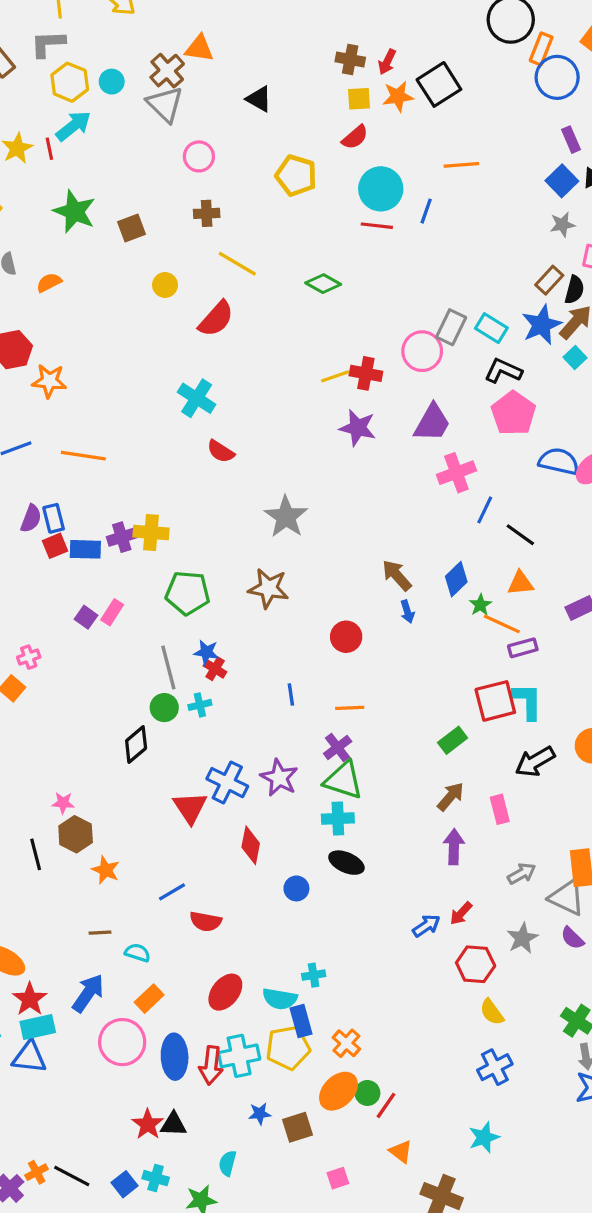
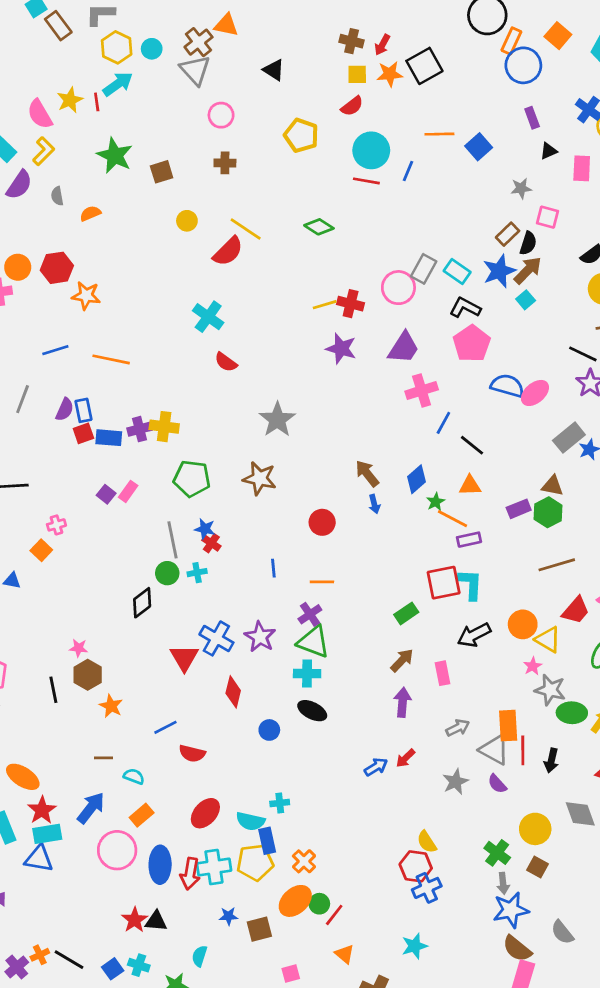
blue square: (562, 181) -> (479, 147), moved
yellow line: (237, 264) -> (246, 229), moved
red hexagon: (476, 964) -> (416, 866), moved

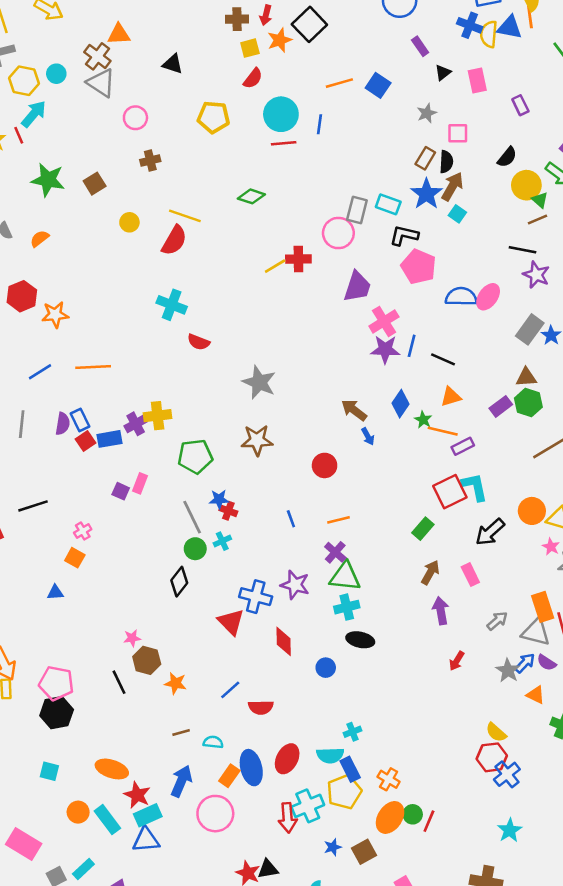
purple star: (341, 349) -> (385, 349), moved
blue arrow: (376, 767) -> (525, 663), moved
blue ellipse: (160, 865) -> (251, 768), moved
orange triangle: (345, 954) -> (536, 695), moved

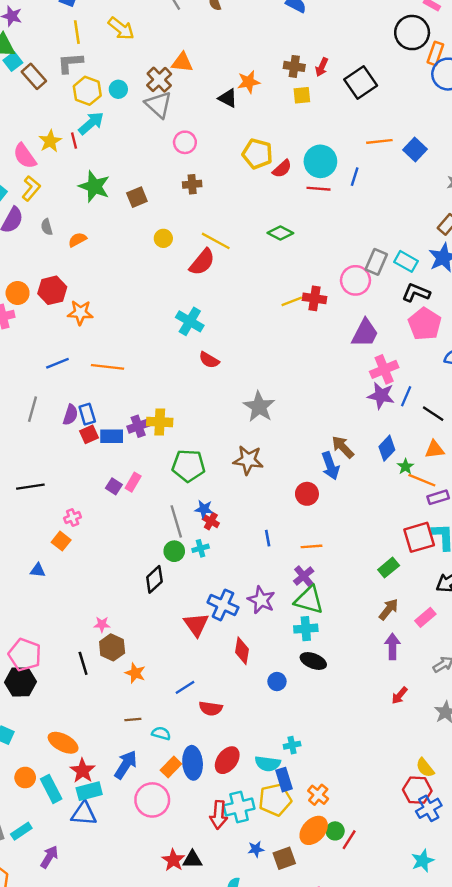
orange star: (280, 40) -> (249, 82), moved
red semicircle: (253, 78) -> (282, 169), moved
blue arrow: (368, 436) -> (330, 466), moved, size x1.6
pink rectangle: (470, 575) -> (425, 617), turned 66

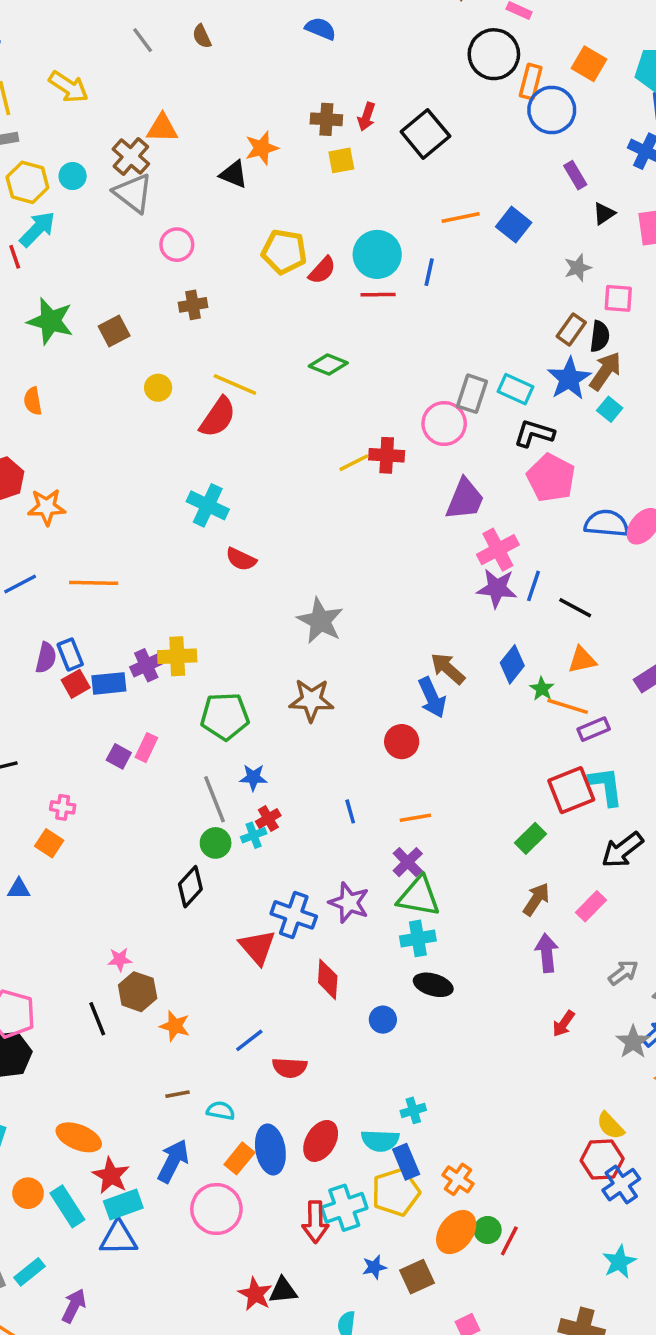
orange semicircle: (77, 240) -> (33, 401), turned -66
pink cross: (73, 518) -> (63, 807), turned 35
red cross: (211, 521) -> (268, 819), moved, turned 35

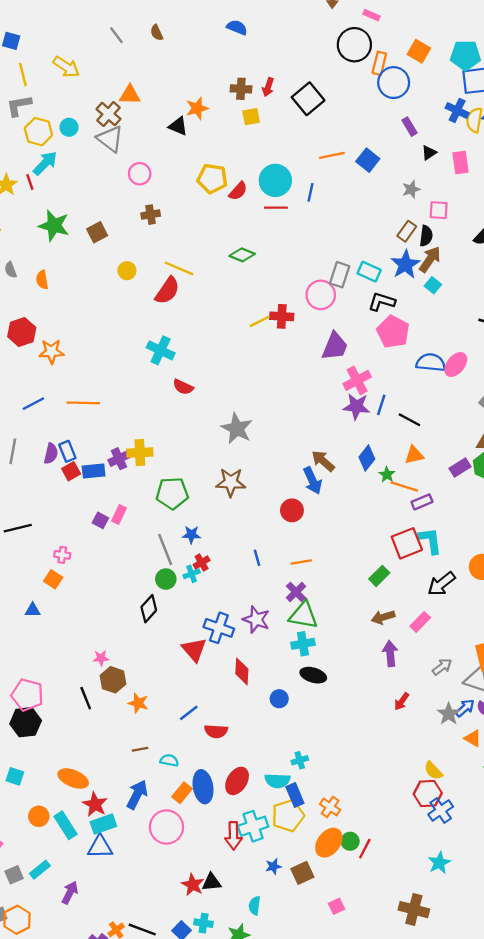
brown arrow: (536, 899) -> (383, 617), turned -140

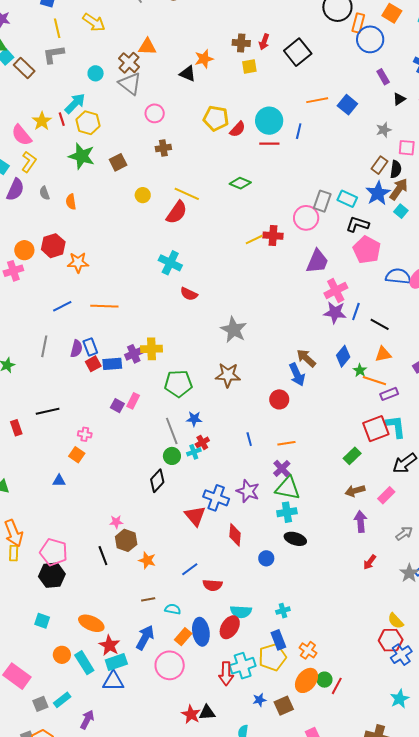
yellow hexagon: (38, 132) -> (88, 123), moved
cyan semicircle: (277, 781) -> (241, 612), moved

